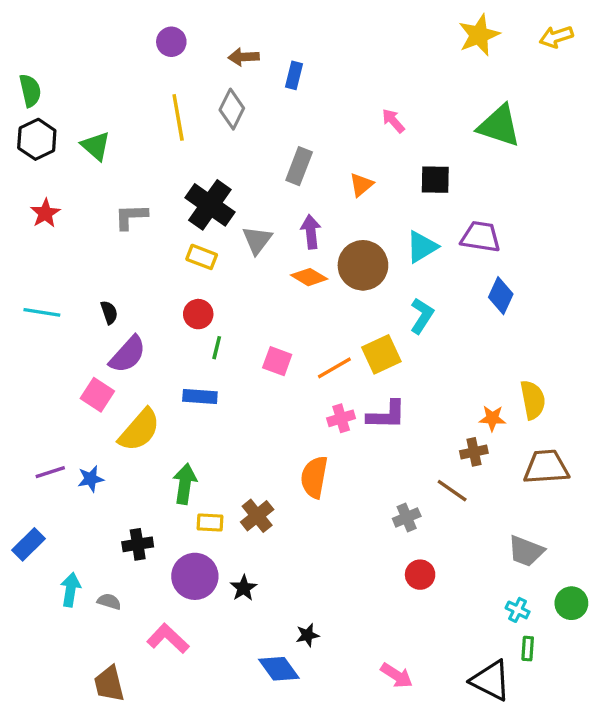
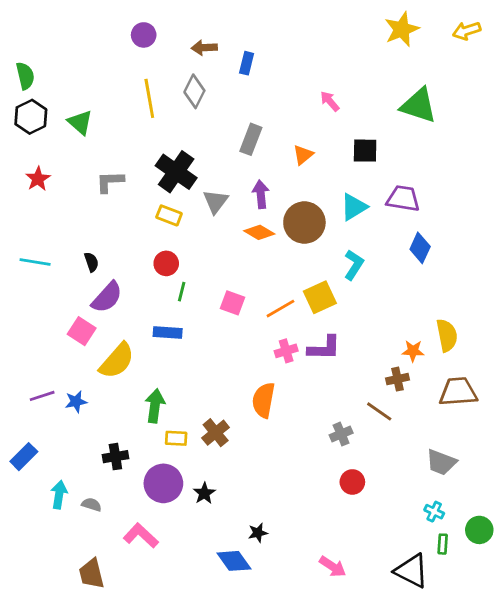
green circle: (571, 603) -> (479, 530), moved

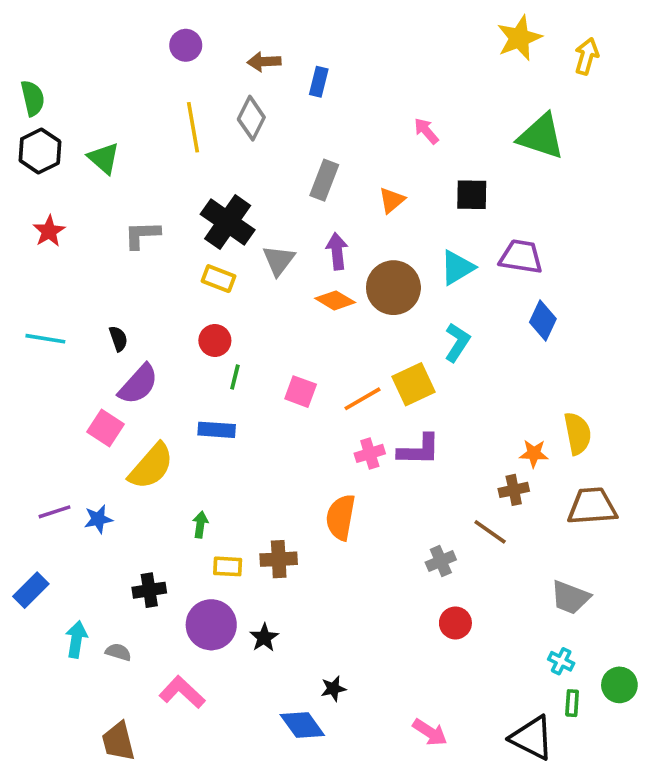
yellow arrow: (467, 31) -> (587, 56), moved, turned 124
green arrow: (155, 406) -> (200, 525), size x0.6
brown cross: (216, 433) -> (279, 559), turned 36

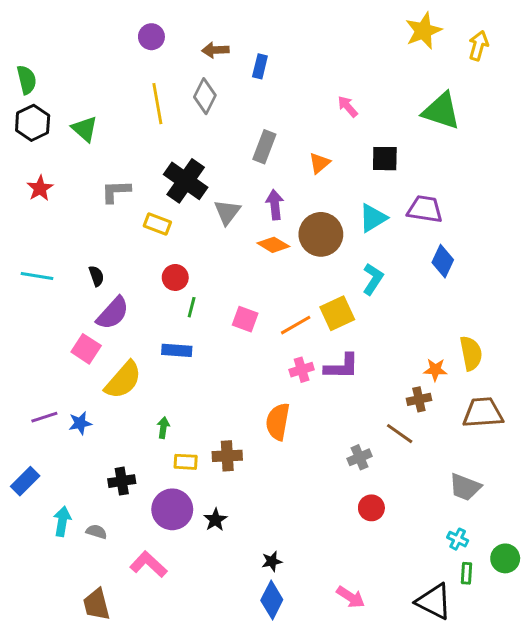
yellow rectangle: (219, 279) -> (157, 224), moved
blue diamond: (302, 725) -> (272, 600), moved, turned 63

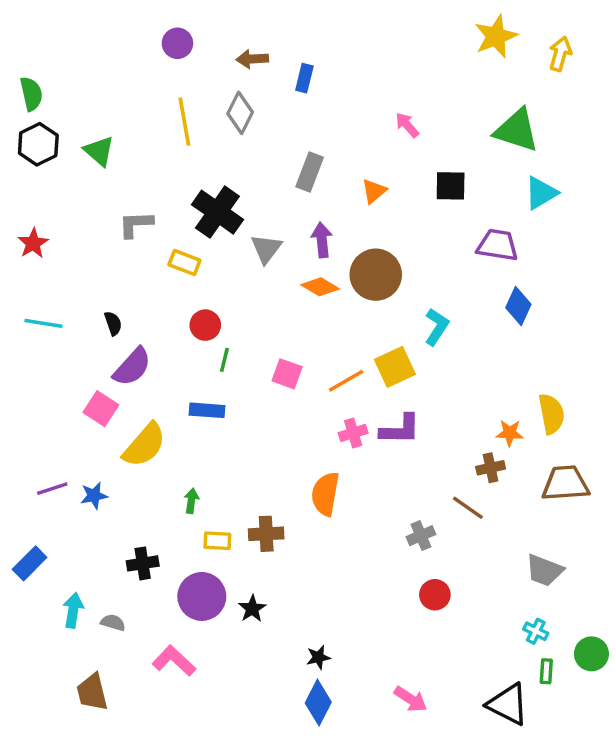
red star: (40, 188) -> (33, 243), moved
cyan triangle: (373, 218) -> (541, 193), moved
brown trapezoid: (96, 604) -> (92, 692), moved

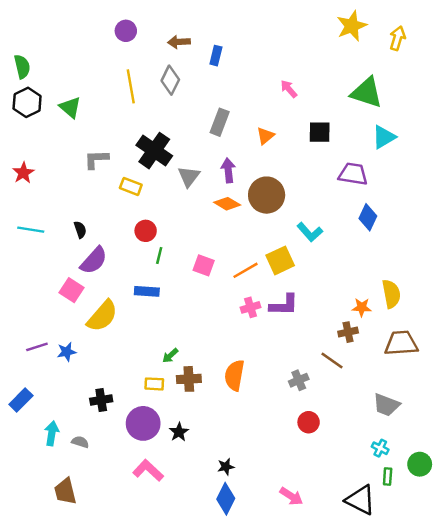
cyan L-shape: (437, 327) -> (310, 232), turned 105
orange semicircle: (325, 494) -> (234, 375), moved
green arrow: (191, 501) -> (170, 356), moved, turned -140
pink L-shape: (174, 661) -> (148, 470), moved

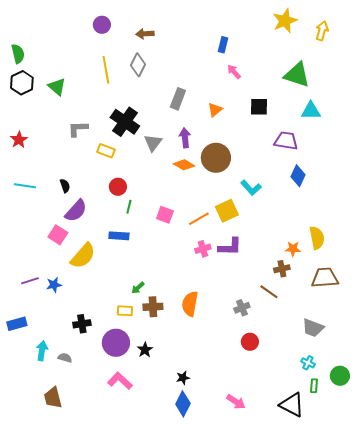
blue rectangle: (216, 56) -> (223, 45), moved
cyan triangle: (384, 137) -> (311, 111), turned 30
blue rectangle: (21, 400) -> (17, 324), turned 30

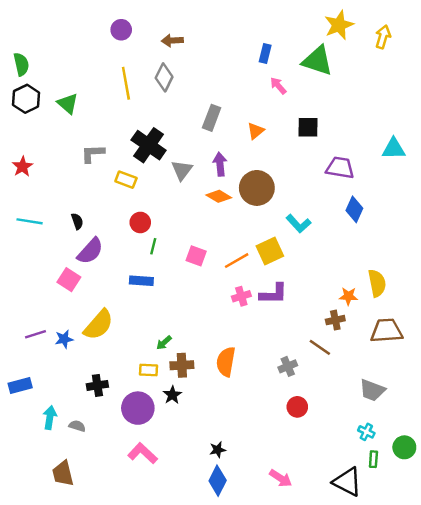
green triangle: (297, 75) -> (318, 61), moved
cyan triangle: (311, 111) -> (394, 149), moved
yellow semicircle: (83, 256) -> (99, 325), moved
black star: (145, 350) -> (172, 395), moved

